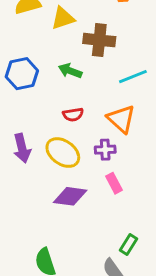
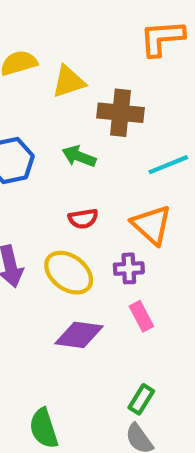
green rectangle: (129, 245) -> (141, 399), moved

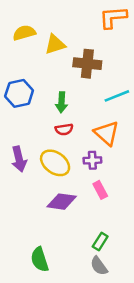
green arrow: (79, 156) -> (62, 102), moved, turned -108

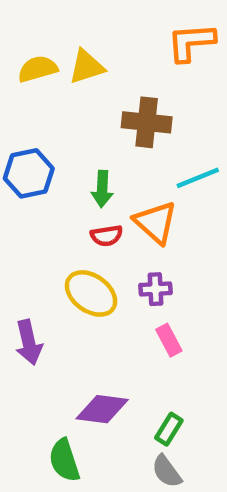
yellow triangle: (55, 44) -> (87, 67), moved
orange triangle: (107, 133) -> (156, 222), moved
purple arrow: (19, 159) -> (29, 342), moved
purple diamond: (62, 202) -> (102, 409), moved

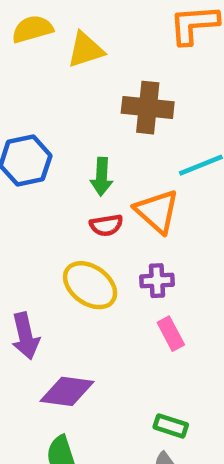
yellow semicircle: (38, 69) -> (32, 29), moved
purple diamond: (102, 409) -> (67, 391), moved
green rectangle: (169, 429) -> (171, 426), turned 76

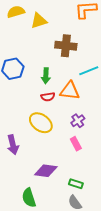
orange triangle: (157, 211) -> (70, 91), turned -35
purple cross: (157, 281) -> (78, 121), moved, turned -32
purple diamond: (67, 391) -> (46, 171), moved

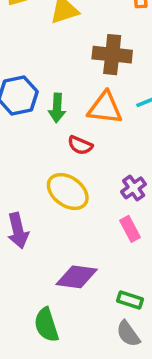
green arrow: (46, 76) -> (57, 108), moved
orange triangle: (70, 91) -> (105, 108), moved
red semicircle: (48, 97) -> (80, 145), turned 32

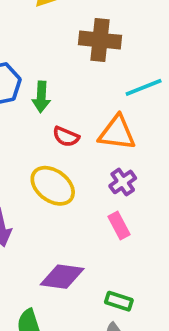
orange triangle: (105, 108) -> (117, 133), moved

